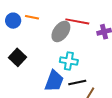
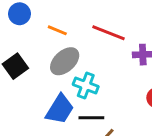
orange line: (32, 17) -> (57, 30), moved
gray ellipse: (61, 31) -> (65, 61), moved

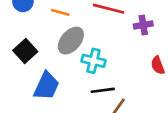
blue trapezoid: (60, 109) -> (46, 86), moved

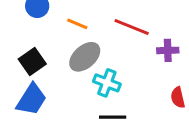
blue trapezoid: (46, 86) -> (31, 99), moved

